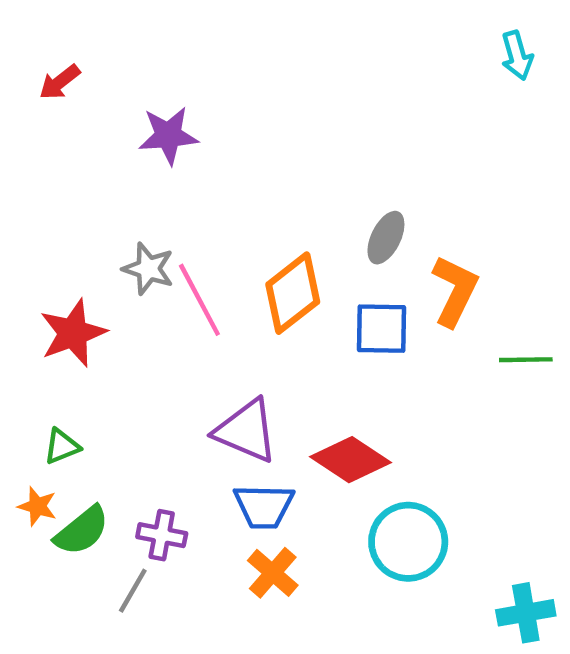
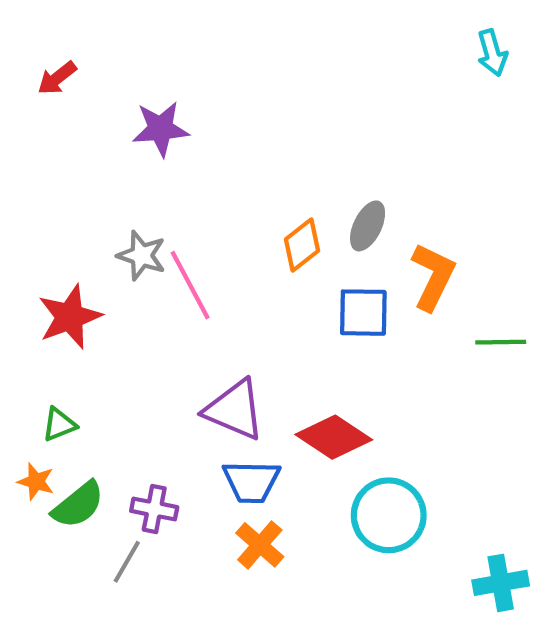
orange diamond: (293, 293) -> (302, 245), moved, size x0.7

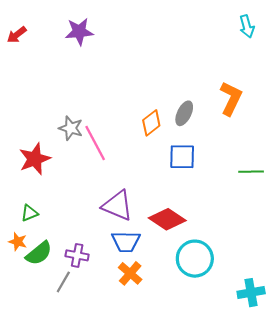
red arrow: (57, 78) -> (17, 35), moved
purple star: (161, 129) -> (79, 32), moved
orange L-shape: (433, 277) -> (231, 98), moved

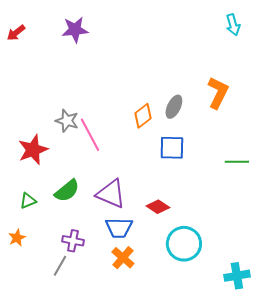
red diamond: (167, 219) -> (158, 207), size x0.7
orange star: (18, 242) -> (17, 238), moved, turned 30
green semicircle: (39, 253) -> (67, 191), moved

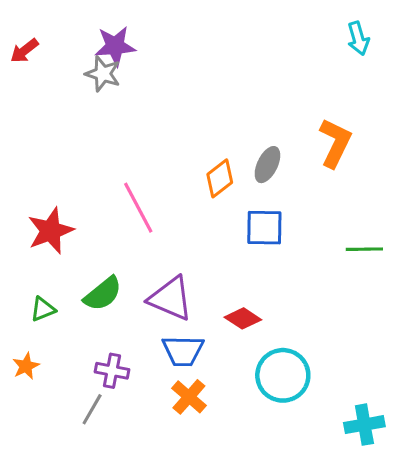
gray star: (67, 121) -> (103, 74), moved

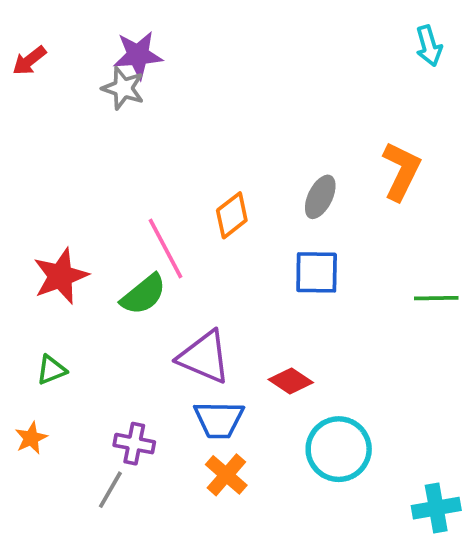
orange diamond: (220, 178) -> (232, 215), moved
green semicircle: (103, 294) -> (143, 294), moved

